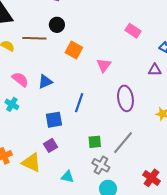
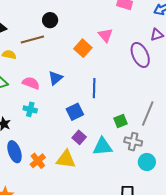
orange square: (74, 50) -> (83, 48), moved, turned 30
pink triangle: (104, 65) -> (105, 35), moved
purple ellipse: (125, 98) -> (140, 55), moved
cyan triangle: (67, 177) -> (103, 146), moved, size x1.5

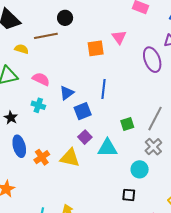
orange square: (83, 48) -> (96, 48), turned 36
blue triangle: (55, 78) -> (67, 93), moved
gray cross: (133, 142) -> (153, 147), moved, turned 30
cyan circle: (147, 162) -> (140, 169), moved

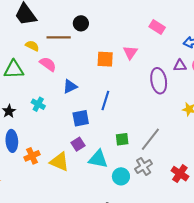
pink semicircle: (41, 79) -> (48, 64), moved
blue triangle: (67, 93) -> (70, 86), moved
cyan circle: (140, 169) -> (121, 176), moved

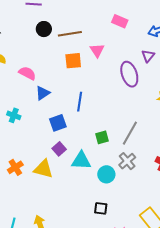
brown line: (59, 37) -> (70, 34), moved
pink semicircle: (48, 64) -> (27, 73), moved
purple triangle: (180, 66) -> (148, 56), turned -40

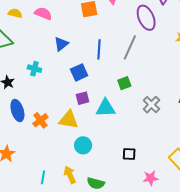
pink semicircle: (27, 73) -> (43, 14), moved
gray line: (130, 133) -> (130, 47), moved
purple square: (59, 149) -> (83, 98), turned 32
cyan circle: (106, 174) -> (83, 145), moved

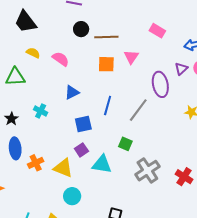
green square: (124, 83) -> (125, 144), turned 32
purple square: (83, 98) -> (81, 150), turned -32
gray cross: (151, 105) -> (147, 171), size x1.4

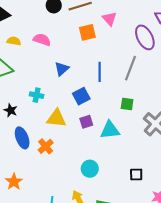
purple square: (81, 150) -> (86, 122), turned 32
yellow triangle: (63, 168) -> (56, 118), moved

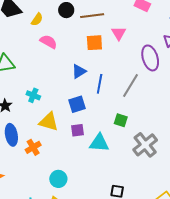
yellow semicircle: (14, 41) -> (37, 19), moved, turned 104
blue triangle: (62, 69) -> (79, 71), moved
cyan circle: (90, 169) -> (58, 179), moved

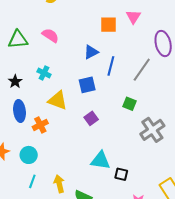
pink semicircle: (48, 42) -> (50, 35), moved
purple square: (77, 130) -> (91, 118), moved, turned -32
cyan triangle: (99, 143) -> (100, 160), moved
cyan circle: (58, 179) -> (29, 155), moved

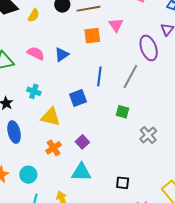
blue triangle: (91, 52) -> (62, 55), moved
purple square: (91, 118) -> (82, 142), moved
orange cross: (40, 125) -> (54, 148), moved
gray cross: (152, 130) -> (148, 135), size x0.7
cyan triangle: (100, 160) -> (81, 172), moved

